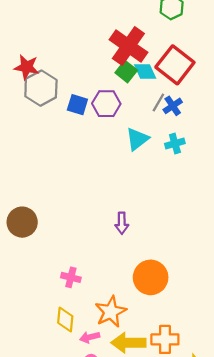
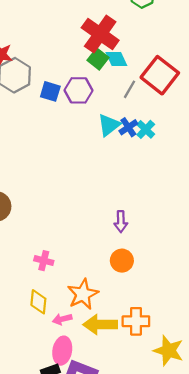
red square: (175, 65) -> (160, 75), moved
blue cross: (173, 106) -> (128, 127), moved
cyan cross: (175, 143) -> (146, 129), turned -30
purple arrow: (122, 223) -> (121, 222), moved
orange circle: (151, 277) -> (122, 261), size x0.7

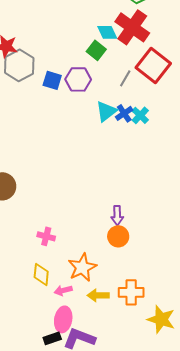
red cross: (100, 34) -> (132, 27), moved
cyan diamond: (116, 59) -> (107, 32), moved
purple arrow: (121, 222) -> (117, 215), moved
yellow arrow: (100, 325) -> (98, 295), size x0.7

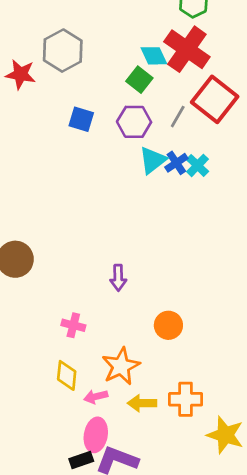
gray hexagon: (19, 65) -> (63, 51), moved
purple hexagon: (78, 79) -> (134, 122), moved
purple arrow: (117, 215) -> (118, 278), moved

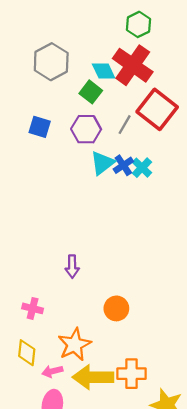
gray hexagon: (63, 51) -> (51, 62), moved
yellow arrow: (142, 403) -> (93, 377), size x1.6

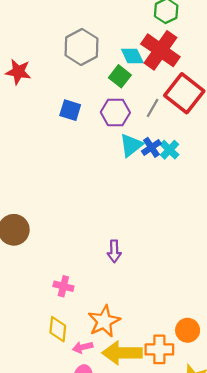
purple arrow: (72, 267) -> (114, 251), moved
orange circle: (116, 308) -> (188, 330), moved

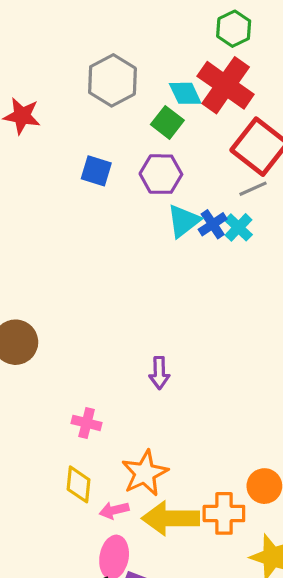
gray line: (153, 108) -> (253, 189), moved, turned 36

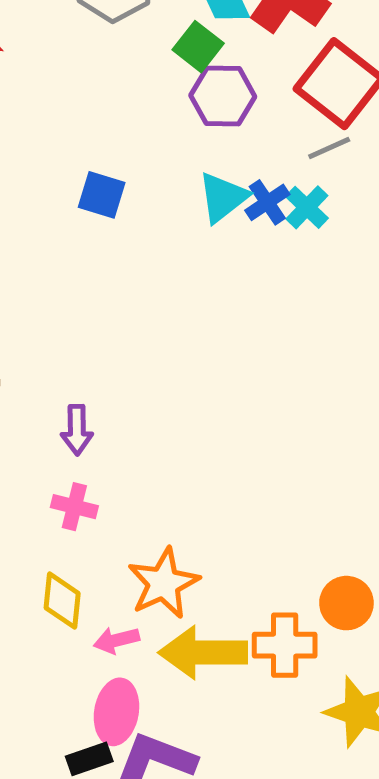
blue square: (96, 171) -> (102, 195), moved
purple hexagon: (161, 174) -> (223, 96), moved
purple arrow: (159, 373) -> (77, 430), moved

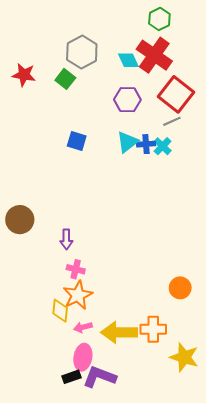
green square: (198, 47) -> (65, 79), moved
blue cross: (267, 202) -> (146, 144), turned 30
pink cross: (74, 507) -> (76, 269), moved
orange star: (163, 583) -> (78, 295), moved
orange circle: (346, 603) -> (180, 288), moved

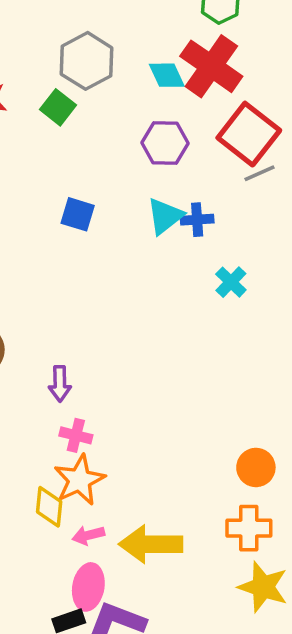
gray line: (172, 121) -> (259, 173), moved
cyan cross: (163, 146) -> (231, 282), moved
orange cross: (153, 329) -> (249, 528), moved

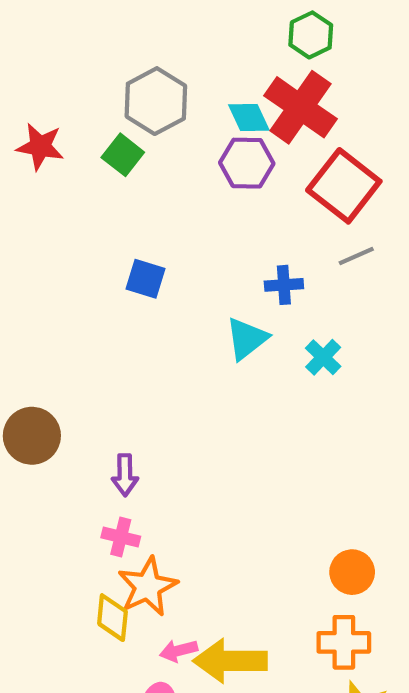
purple hexagon: (165, 143) -> (247, 163), moved
gray line: (259, 173) -> (356, 256), moved
cyan triangle: (165, 216) -> (247, 339), moved
pink cross: (76, 435) -> (121, 537), moved
pink arrow: (88, 535) -> (179, 651), moved

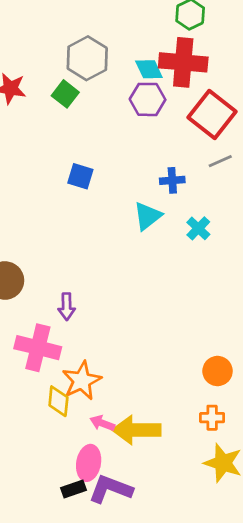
red cross: (300, 107) -> (183, 62), turned -30
pink cross: (121, 537) -> (38, 348), moved, size x1.8
orange cross: (344, 642) -> (212, 418), size x0.7
pink arrow: (179, 651) -> (102, 423), turned 35

